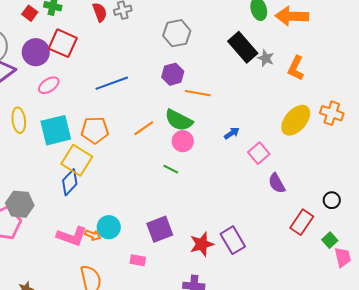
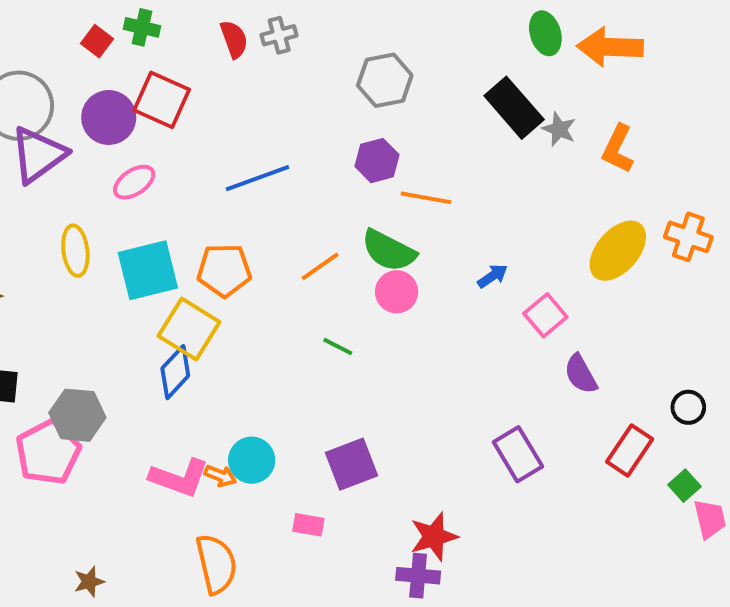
green line: (171, 169) -> (338, 347), moved
purple rectangle: (233, 240) -> (518, 454), moved
red star: (202, 244) -> (434, 537), moved

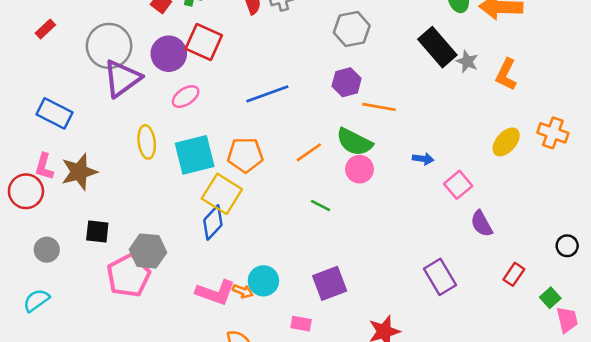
yellow ellipse: (618, 251) -> (506, 142), size x0.7
blue arrow: (493, 276) -> (423, 159), turned 42
black circle: (688, 407) -> (567, 246), moved
red rectangle: (630, 450) -> (514, 274), size x0.7

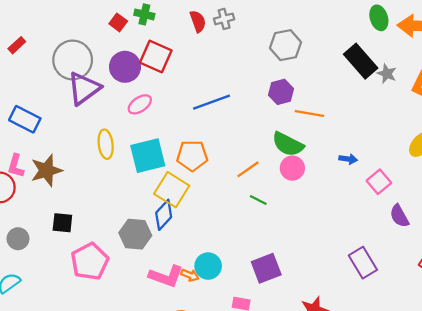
orange line: (309, 152) -> (248, 169), moved
gray hexagon: (148, 251) -> (135, 234), moved

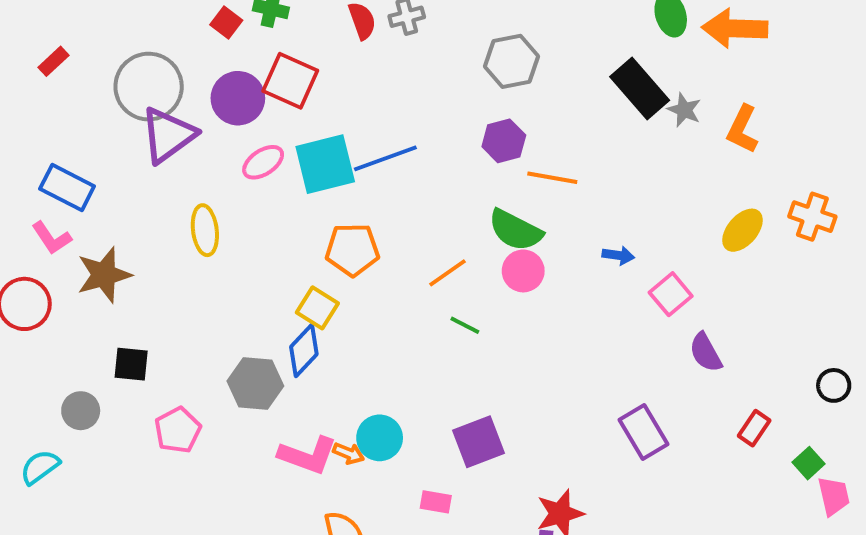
cyan square: (148, 156) -> (325, 164), moved
pink L-shape: (16, 166) -> (52, 238), moved, turned -50
yellow square: (172, 190) -> (317, 308), size x0.7
gray circle: (18, 239) -> (81, 411), moved
pink pentagon: (90, 261) -> (178, 430), size x0.7

